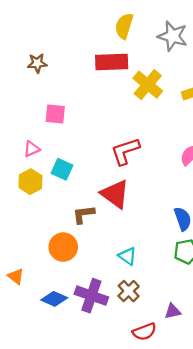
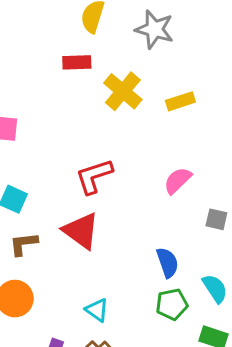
red rectangle: (112, 62) -> (77, 62), size x0.7
brown L-shape: (83, 214) -> (24, 244), moved

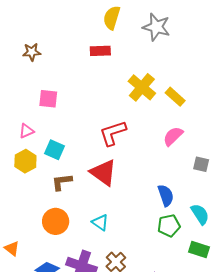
yellow cross: (123, 91) -> (142, 87), moved
yellow rectangle: (180, 101) -> (175, 97), moved, turned 60
cyan triangle: (97, 310) -> (100, 222), moved

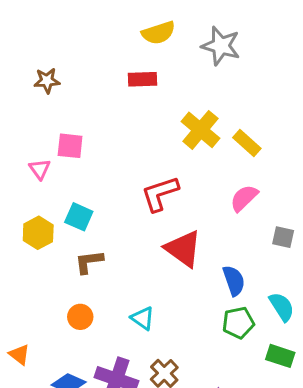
yellow semicircle: (112, 18) -> (158, 33), turned -125
pink triangle: (26, 131) -> (40, 169), moved, turned -42
red triangle: (103, 173) -> (183, 249), moved
orange circle: (56, 221) -> (80, 317), size x0.7

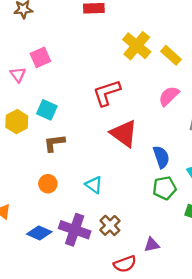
pink square: (70, 146) -> (40, 57), turned -30

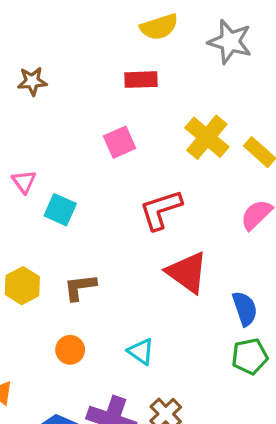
pink square: (40, 57) -> (120, 142), moved
cyan square: (47, 110) -> (60, 210), moved
yellow hexagon: (17, 122) -> (22, 286), moved

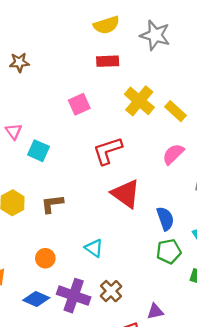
red rectangle: (141, 80) -> (108, 61), moved
orange circle: (70, 350) -> (45, 258), moved

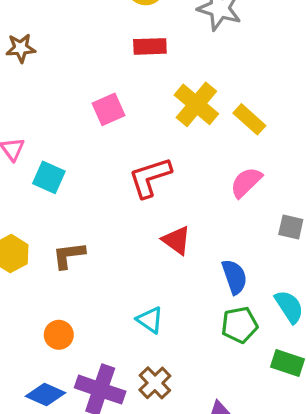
red triangle: (126, 194) -> (176, 240), size x0.7
cyan triangle: (94, 248) -> (150, 320), moved

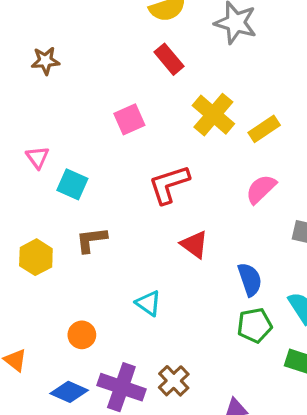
red rectangle: (150, 46) -> (169, 59), turned 52
yellow rectangle: (249, 119) -> (264, 129), turned -76
brown L-shape: (69, 255) -> (91, 240), moved
cyan triangle: (150, 320) -> (148, 303), moved

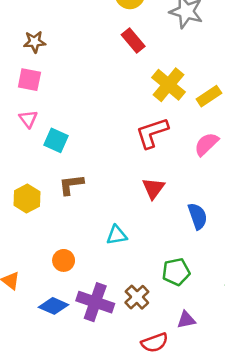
pink square: (129, 119) -> (29, 80), moved, turned 35
red L-shape: (169, 184) -> (152, 133), moved
red triangle: (194, 245) -> (153, 188), turned 30
cyan triangle: (148, 303) -> (117, 235), turned -45
green pentagon: (255, 325) -> (176, 272), moved

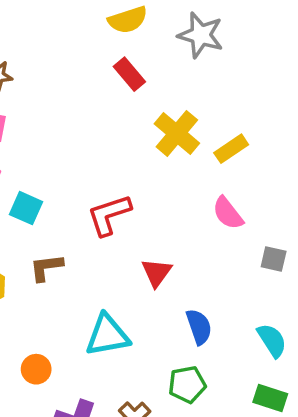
red L-shape: (152, 133) -> (109, 215), moved
pink semicircle: (206, 144) -> (228, 213), turned -84
blue semicircle: (198, 216) -> (199, 327), moved
cyan triangle: (117, 235) -> (107, 335), size x1.6

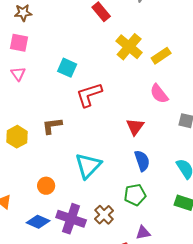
cyan square: (26, 208) -> (67, 68), moved
red triangle: (157, 273) -> (135, 127), moved
cyan triangle: (107, 335) -> (88, 166), turned -36

